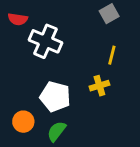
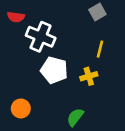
white pentagon: (55, 97) -> (54, 70), moved
green semicircle: (57, 131) -> (75, 117), moved

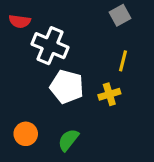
green semicircle: (75, 117) -> (68, 140), moved

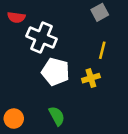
orange circle: (26, 134) -> (14, 119), moved
green semicircle: (68, 140) -> (57, 116), turned 114

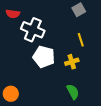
yellow line: (102, 50) -> (81, 40), turned -32
green semicircle: (57, 116) -> (73, 92), moved

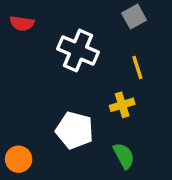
white cross: (33, 30) -> (78, 51), moved
white pentagon: (44, 57) -> (75, 130), moved

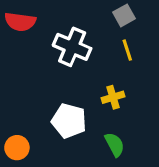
red semicircle: (22, 23) -> (20, 22), size x1.4
yellow line: (137, 67) -> (127, 50), moved

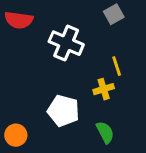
yellow line: (127, 50) -> (117, 66), moved

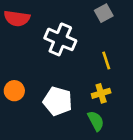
yellow cross: (104, 89) -> (101, 93), moved
orange circle: (16, 135) -> (14, 91), moved

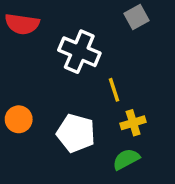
yellow line: (106, 60) -> (114, 90), moved
green semicircle: (96, 121) -> (126, 159), turned -90

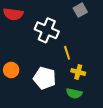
yellow cross: (133, 123) -> (78, 72), turned 32
green semicircle: (126, 159) -> (74, 93), turned -140

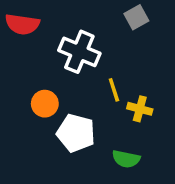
orange circle: (11, 70) -> (45, 104), moved
yellow cross: (78, 72) -> (140, 109), moved

